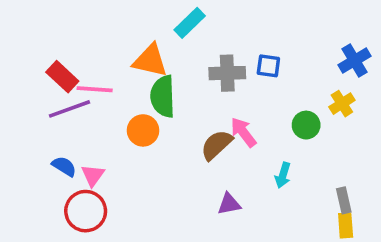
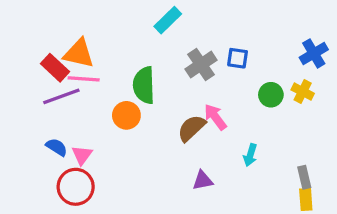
orange triangle: (150, 61) -> (79, 53), moved
gray cross: (227, 73) -> (201, 65), turned -32
yellow cross: (342, 104) -> (303, 92), turned -30
green circle: (306, 125) -> (271, 95), moved

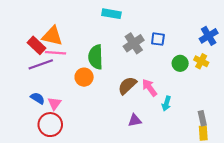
cyan rectangle: (168, 20) -> (111, 14), turned 54
pink arrow: (215, 117) -> (149, 88), moved

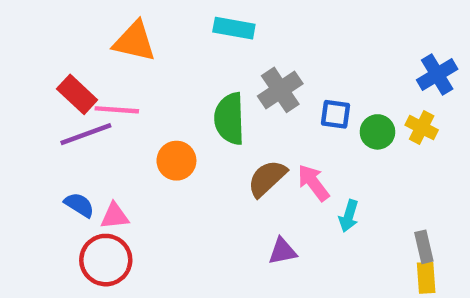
orange triangle: (52, 36) -> (134, 41), moved
blue square: (158, 39) -> (336, 114), moved
green semicircle: (96, 57) -> (229, 119), moved
pink triangle: (54, 103) -> (115, 216), turned 48

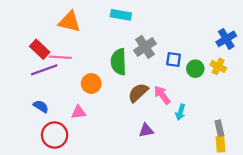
pink triangle: (115, 216) -> (79, 112), moved

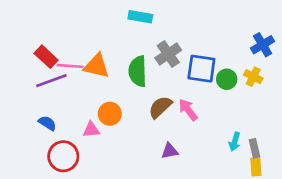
orange triangle: (69, 22) -> (97, 66), moved
blue square: (174, 59) -> (201, 69), size x1.6
orange circle: (91, 84) -> (110, 114), moved
cyan arrow: (180, 112) -> (235, 142), moved

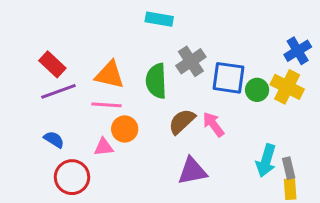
pink line: (70, 66) -> (107, 105), moved
yellow cross: (253, 77) -> (287, 87), size x1.5
cyan arrow: (235, 142) -> (266, 161), size x1.5
purple triangle: (170, 151) -> (192, 171), size x1.5

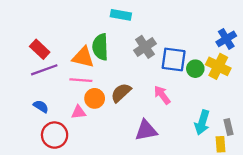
green semicircle: (156, 81) -> (100, 47), moved
brown semicircle: (182, 121) -> (121, 93), moved
gray rectangle: (289, 168) -> (229, 127), moved

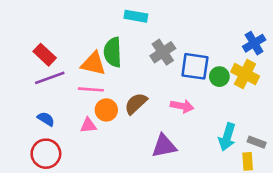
pink arrow: (162, 95) -> (182, 106), turned 138
gray rectangle: (229, 127) -> (257, 142), turned -56
red circle: (55, 135) -> (46, 154), moved

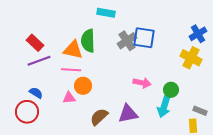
blue square: (195, 66) -> (144, 38), moved
green circle: (219, 77) -> (171, 90), moved
brown semicircle: (136, 104) -> (99, 117), moved
cyan arrow: (227, 137) -> (164, 107), moved
red circle: (46, 154) -> (27, 112), moved

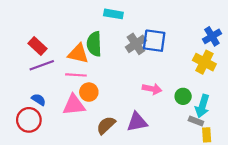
pink triangle: (69, 98) -> (74, 105), size x1.6
cyan arrow: (164, 107) -> (202, 106), moved
gray rectangle: (200, 111) -> (196, 121), moved

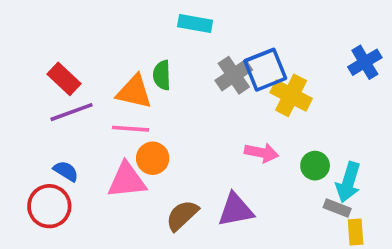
blue square: (154, 41) -> (265, 70), turned -30
green semicircle: (94, 44) -> (162, 75), size x0.7
yellow cross: (204, 62) -> (291, 95), moved

